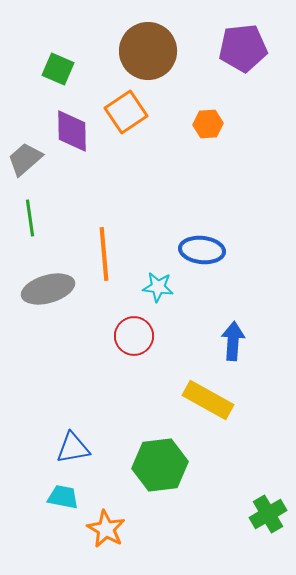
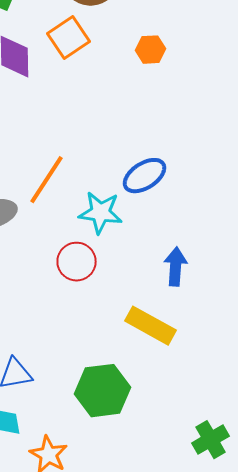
blue ellipse: (202, 250) -> (144, 176), turned -39
orange line: (104, 254) -> (46, 180), turned 38
cyan star: (158, 287) -> (100, 213), size x1.4

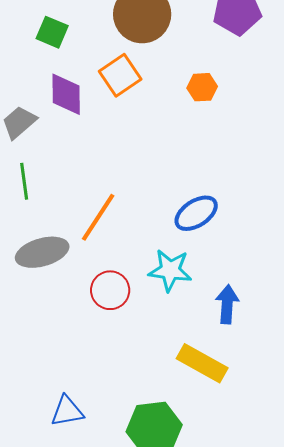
cyan star: (100, 213) -> (170, 270), moved
red circle: (76, 262) -> (110, 290), moved

